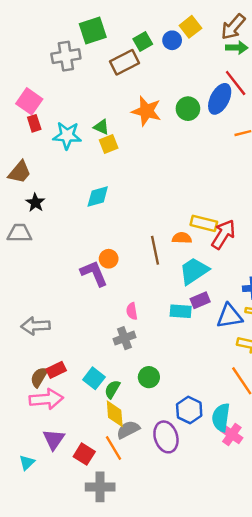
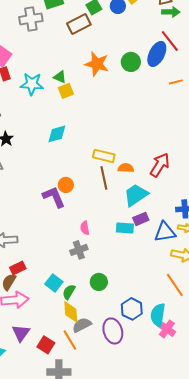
yellow rectangle: (204, 223) -> (104, 156), moved
red rectangle: (56, 370) -> (18, 268), moved

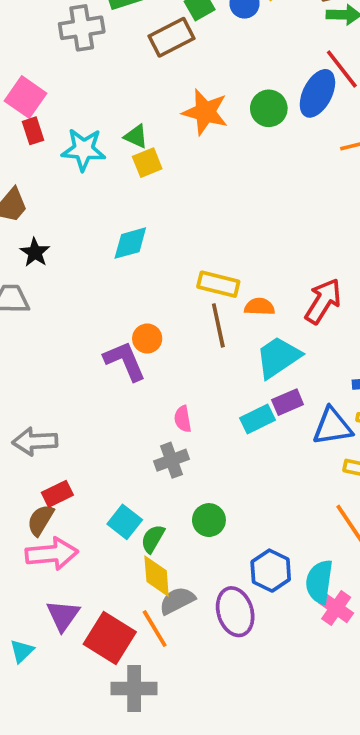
cyan rectangle: (125, 228) -> (258, 419), turned -30
red square: (46, 345) -> (110, 638), size x1.5

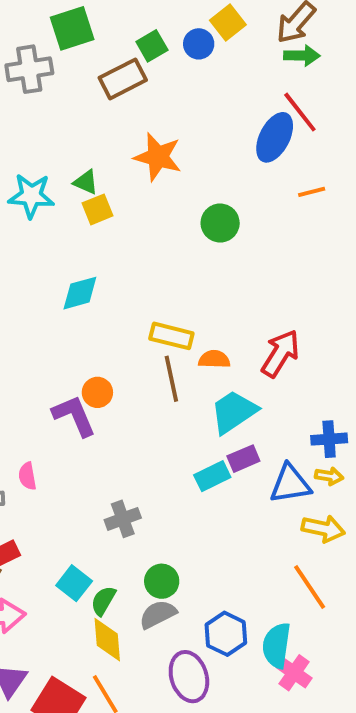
green circle: (269, 108) -> (220, 223), moved
pink semicircle: (183, 419) -> (27, 476), moved
gray semicircle: (177, 601) -> (158, 614), moved

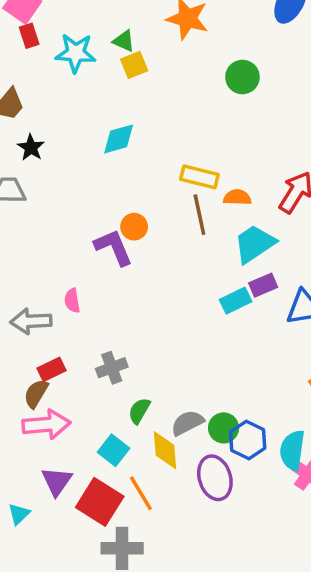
gray cross: (123, 519) -> (112, 368), moved
green circle: (162, 581) -> (224, 428), moved
cyan square: (74, 583) -> (113, 450), moved
yellow diamond: (107, 640) -> (165, 450), moved

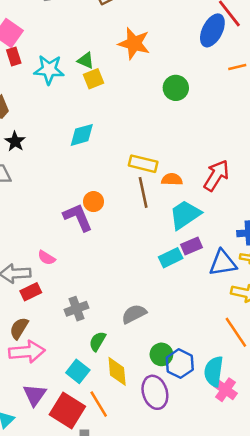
pink semicircle: (72, 301) -> (46, 258), turned -48
red rectangle: (52, 369) -> (31, 292), moved
gray semicircle: (187, 423) -> (134, 314), moved

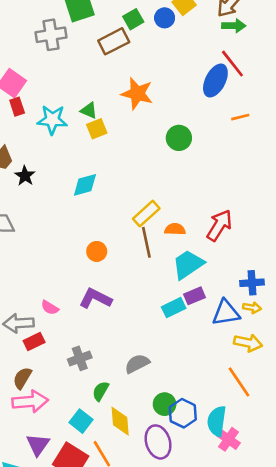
black star: (15, 141) -> (25, 176), moved
yellow rectangle: (143, 164) -> (146, 214), turned -56
purple L-shape: (78, 217) -> (95, 298), moved, turned -40

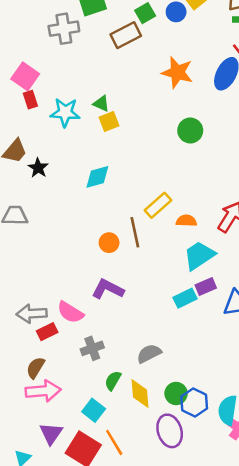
orange star: (137, 94) -> (177, 72), moved
brown line: (146, 242) -> (135, 232), moved
pink semicircle: (50, 308) -> (70, 312), moved, size x1.5
yellow diamond: (120, 421) -> (140, 393), moved

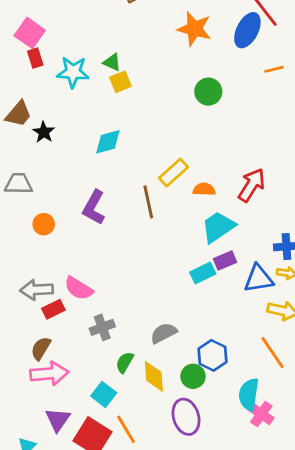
orange circle: (109, 243) -> (44, 224), moved
purple L-shape: (108, 289) -> (94, 207), moved, turned -88
blue hexagon: (194, 403) -> (213, 355), moved

